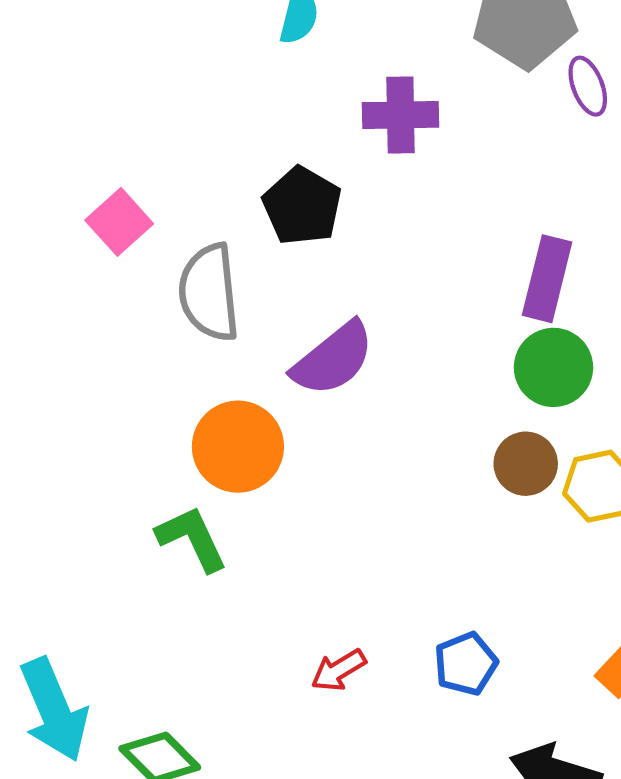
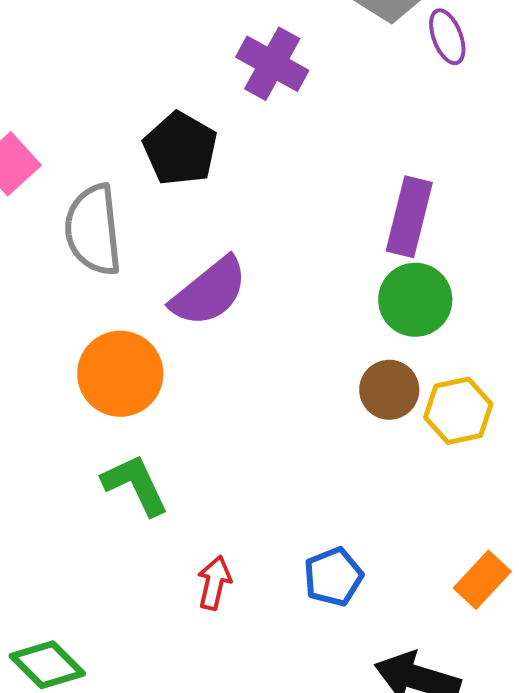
purple cross: (401, 115) -> (272, 64), turned 30
green L-shape: (192, 539) -> (135, 485), moved
red arrow: (338, 670) -> (214, 583), turned 134

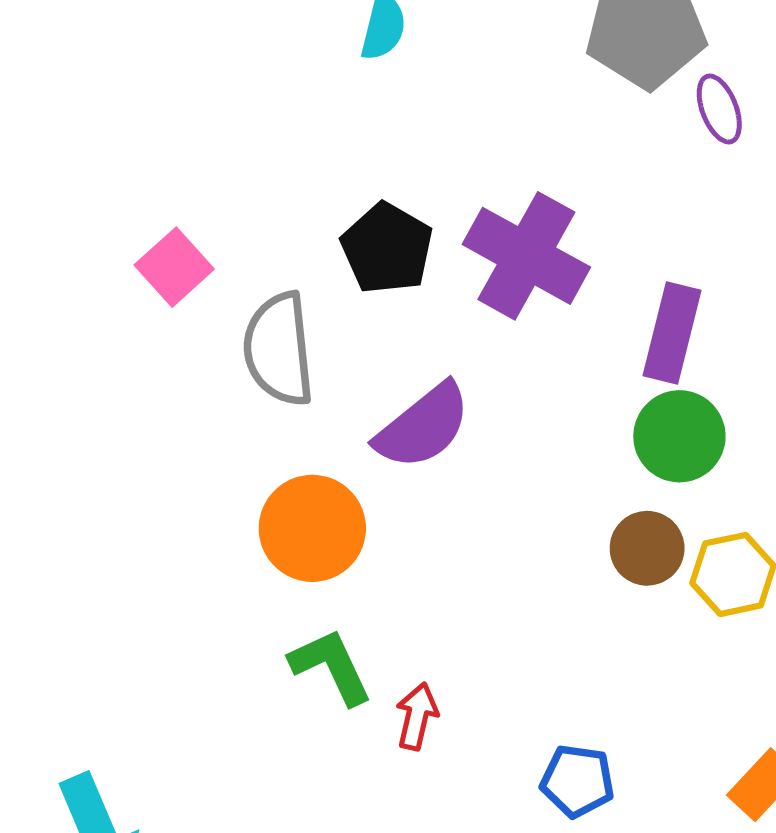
purple cross: (272, 64) -> (526, 256), moved, size x1.4
blue pentagon: (333, 577) -> (577, 781), turned 30
red arrow: (214, 583) -> (417, 716), moved

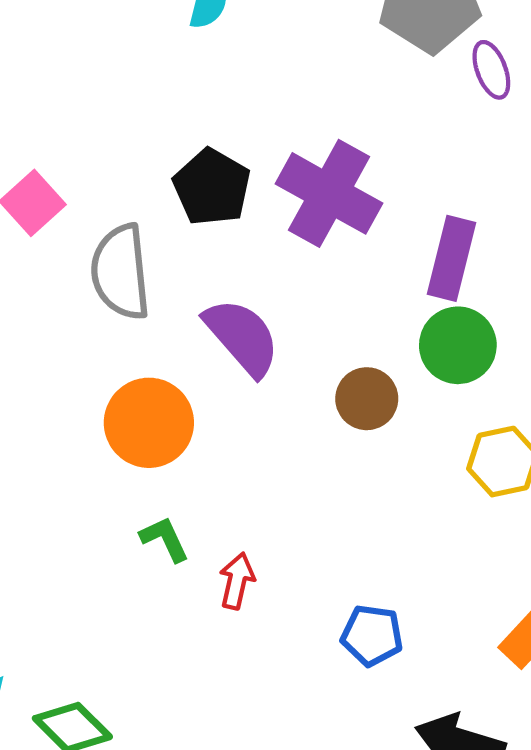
purple semicircle: (423, 426) -> (242, 337), turned -92
brown circle: (647, 548) -> (367, 399), moved
green L-shape: (331, 666) -> (165, 539), size x0.7

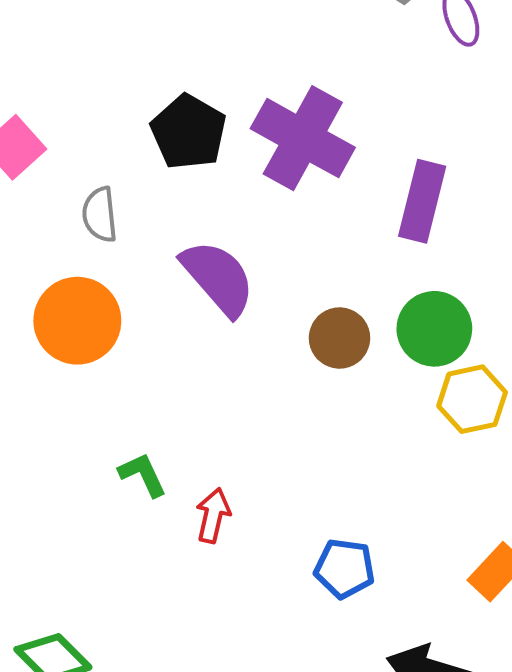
gray semicircle: (121, 272) -> (100, 215), size x0.6
green circle: (458, 345) -> (434, 329), moved
orange circle: (149, 423) -> (77, 321), moved

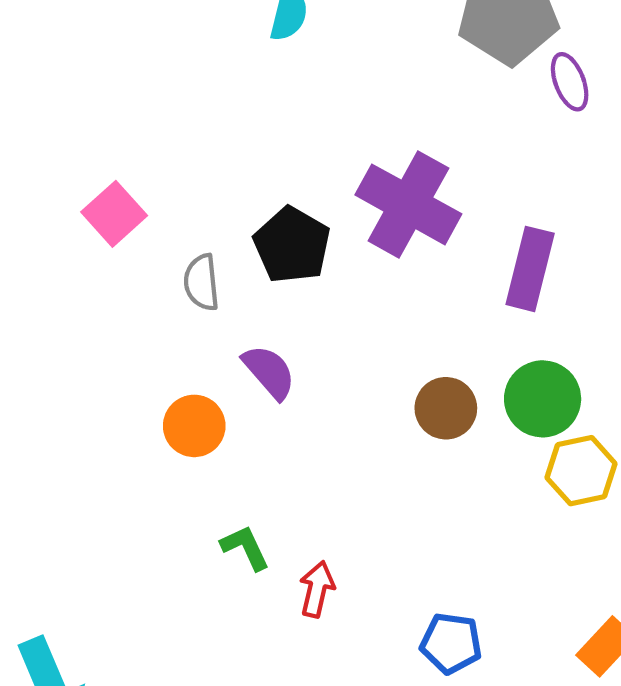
black pentagon: (189, 132) -> (292, 245), moved
purple semicircle: (218, 278) -> (269, 372), moved, size x0.7
orange circle: (77, 321) -> (194, 426), moved, size x0.7

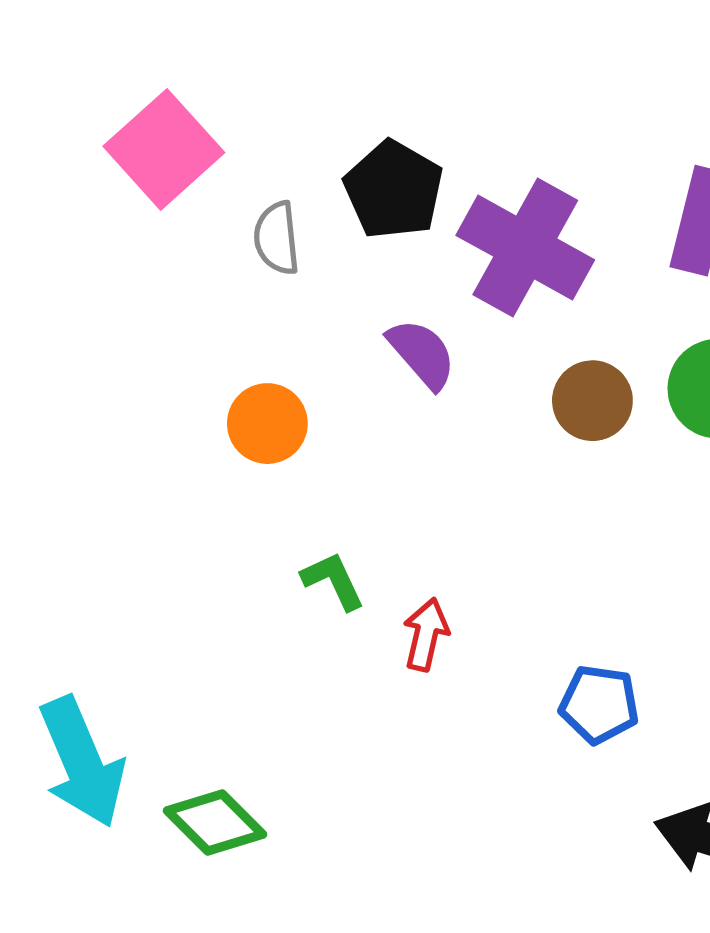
purple cross: (408, 204) -> (525, 248), moved
pink square: (114, 214) -> (164, 149), size x1.4
purple semicircle: (269, 372) -> (422, 354), moved

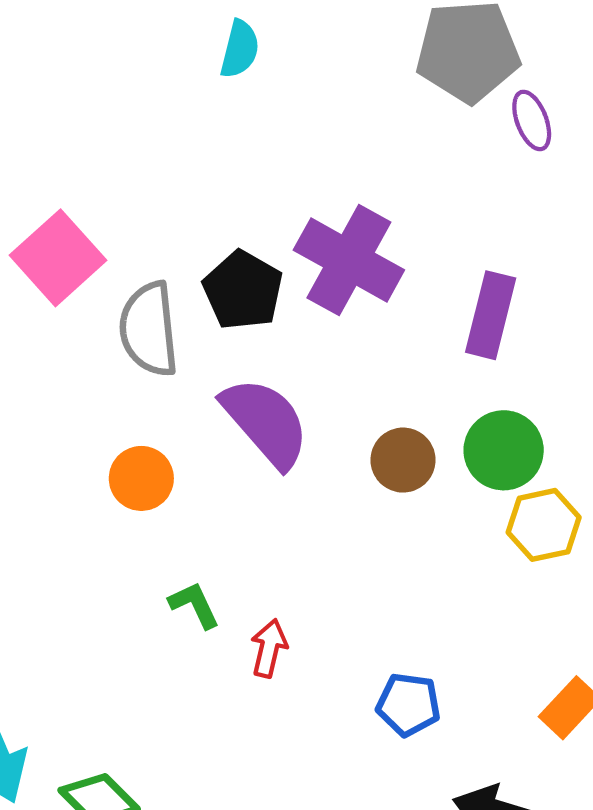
gray semicircle: (277, 238) -> (149, 329), size x1.6
purple cross: (525, 248) -> (349, 260), moved
purple semicircle: (422, 354) -> (266, 422), size x1.6

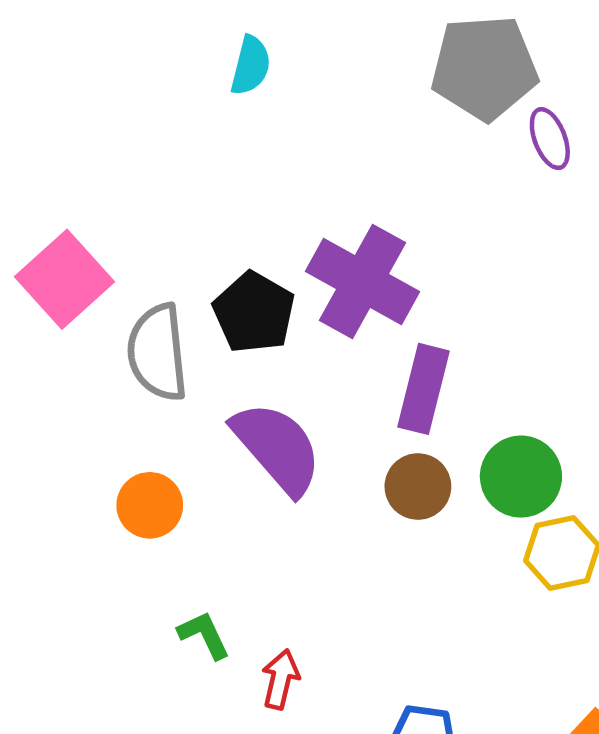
purple rectangle: (491, 315) -> (423, 389), moved

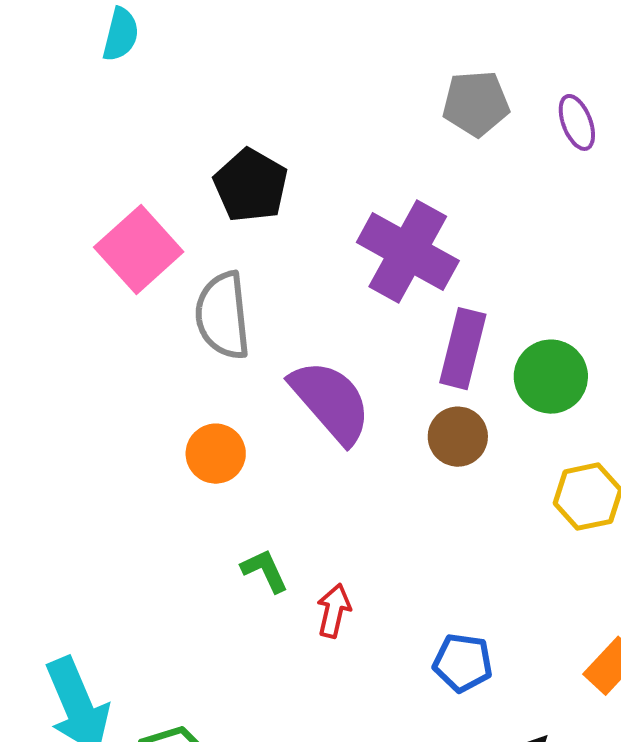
cyan semicircle: (251, 65) -> (121, 34), moved
gray pentagon: (484, 68) -> (476, 103), moved, size x0.7
black pentagon: (254, 313) -> (251, 185), moved
green circle: (521, 477) -> (551, 377), moved

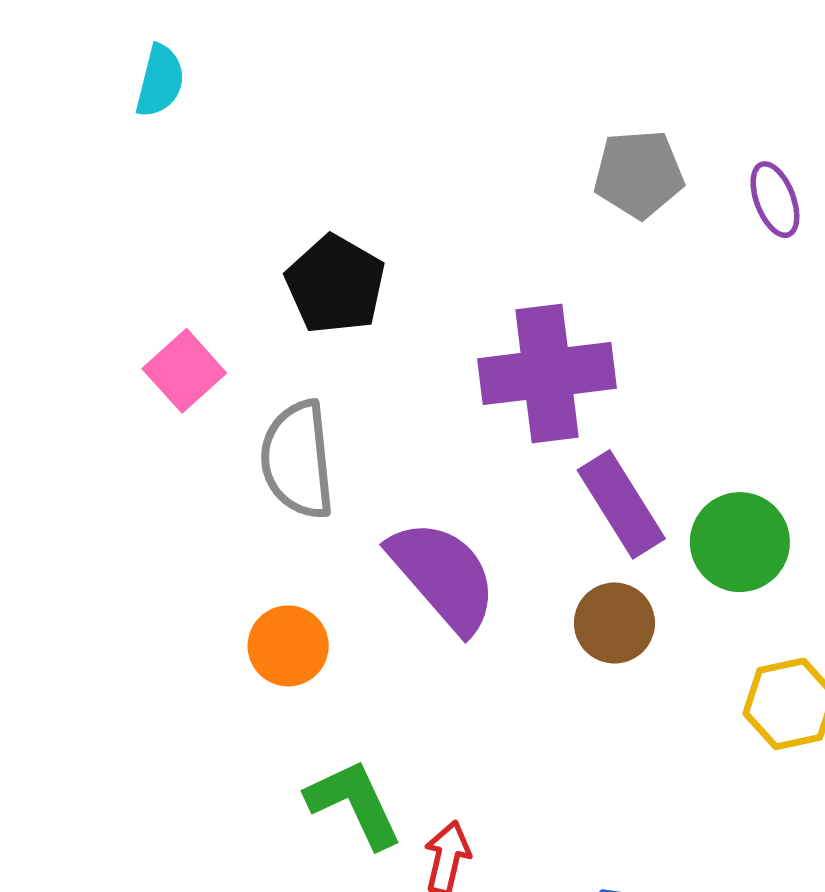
pink square: (139, 250) -> (184, 371), size x0.7
purple cross: (408, 252) -> (547, 374), turned -36
purple rectangle: (463, 349) -> (621, 504), turned -46
green L-shape: (265, 571) -> (354, 804), size x1.5

